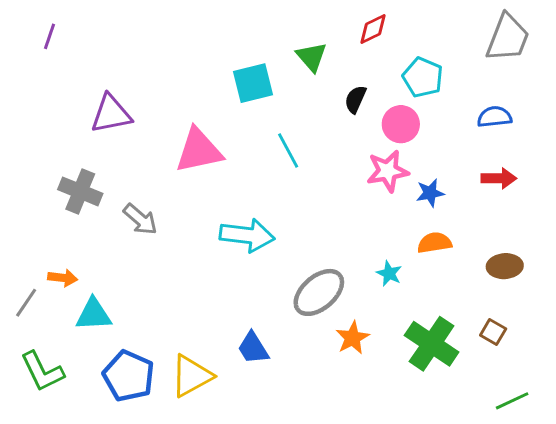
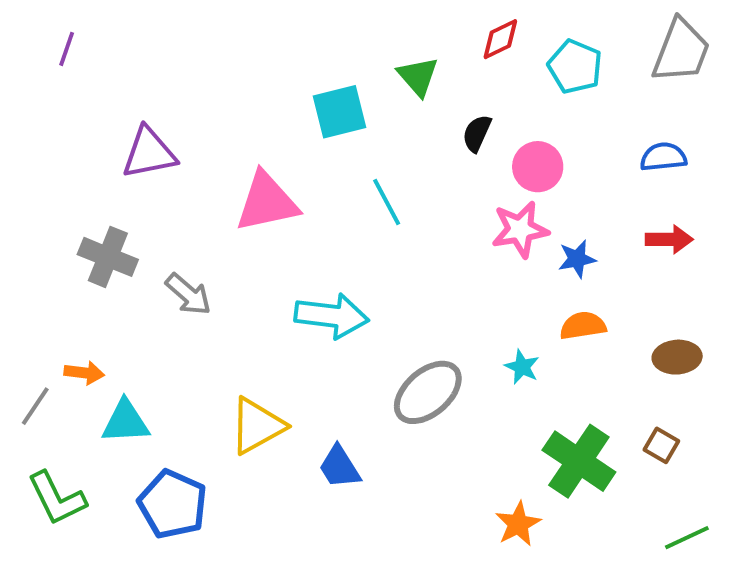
cyan pentagon: (423, 77) -> (575, 67), moved
orange star: (353, 338) -> (518, 524), moved
yellow triangle: (192, 376) -> (257, 426), moved

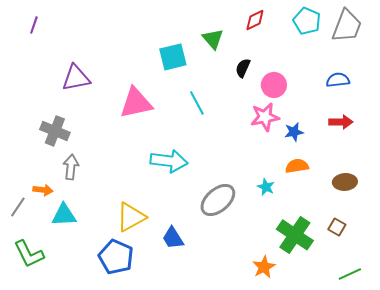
cyan pentagon: (575, 67) -> (307, 21), moved
gray arrow: (188, 294) -> (71, 167), moved, turned -125
blue pentagon: (173, 504) -> (116, 257), moved

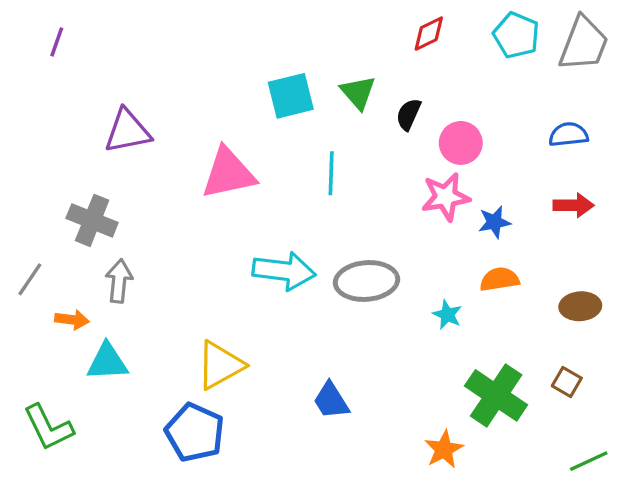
green triangle: (213, 39) -> (358, 92), moved
cyan line: (197, 103) -> (331, 173), turned 30
gray ellipse: (218, 200) -> (366, 281), moved, turned 36
gray line: (18, 207) -> (30, 279), moved
blue trapezoid: (173, 238) -> (331, 401), moved

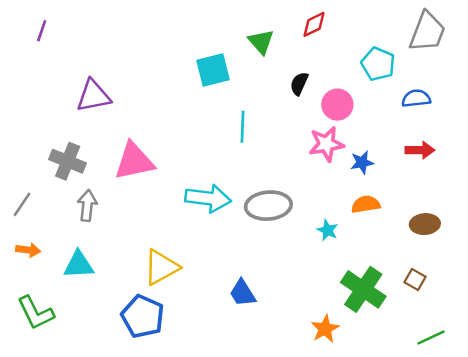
cyan pentagon: (516, 35) -> (378, 64), moved
green triangle: (358, 92) -> (261, 42), moved
pink triangle: (228, 173) -> (134, 161), moved
orange arrow: (72, 320) -> (28, 250), moved

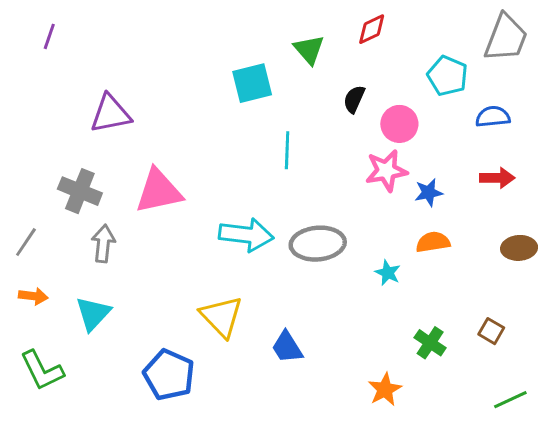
brown ellipse: (425, 224) -> (519, 248), moved
cyan triangle: (79, 265) -> (93, 314), turned -44
yellow triangle: (161, 267) -> (221, 317), moved, turned -45
green cross: (363, 289) -> (430, 343), size x0.6

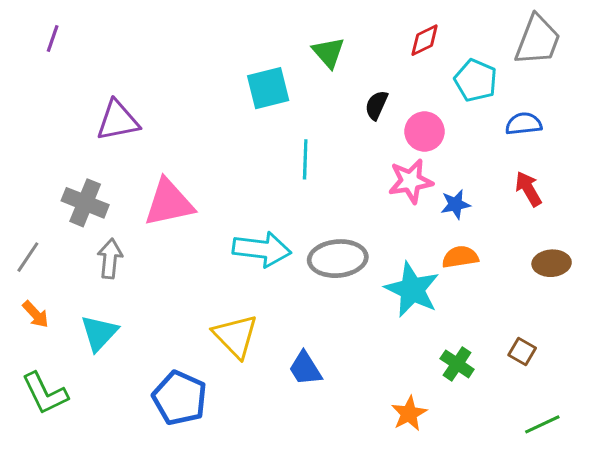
red diamond: (372, 29) -> (425, 40), moved
red arrow: (497, 178) -> (528, 189), turned -120
cyan star: (388, 273) -> (412, 290), size x2.0
orange arrow: (33, 296) -> (36, 314), turned 40

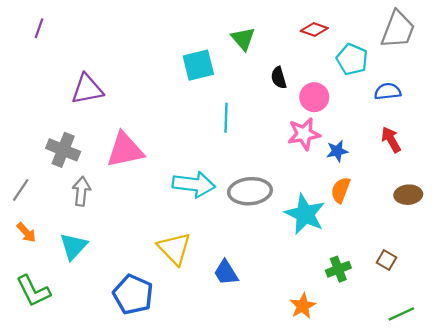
red diamond: (425, 40) -> (314, 30), turned 45
black semicircle: (376, 105) -> (279, 78), turned -40
orange semicircle: (460, 257) -> (341, 190), turned -60
green cross: (457, 364) -> (338, 269), turned 35

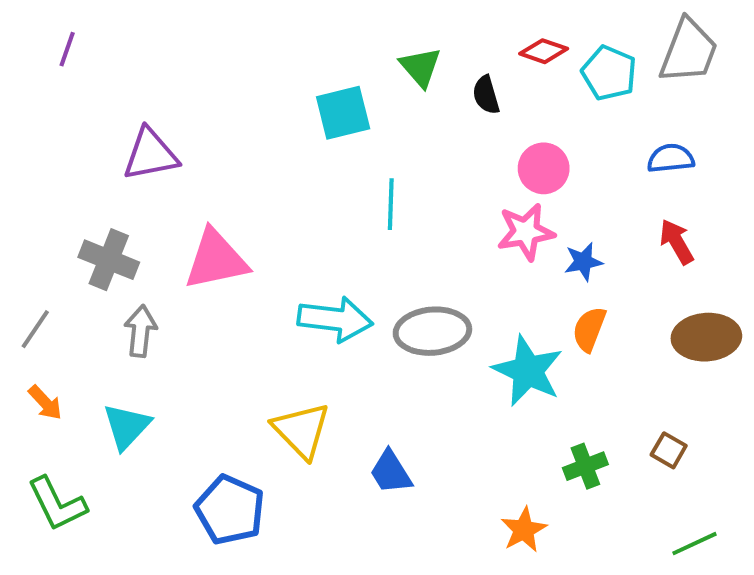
cyan pentagon: (352, 59) -> (609, 73), moved
black semicircle: (279, 78) -> (486, 95), moved
brown ellipse: (408, 195) -> (706, 337), size x1.4

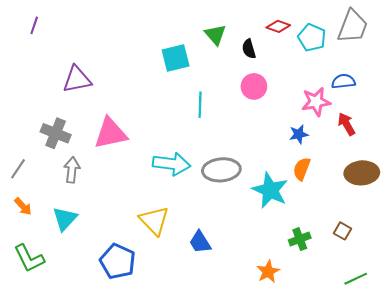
pink circle: (544, 168) -> (254, 86), moved
pink star: (526, 232) -> (316, 102), moved

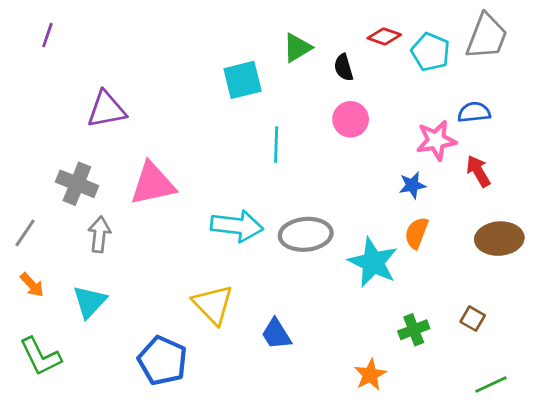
green triangle: (215, 35) -> (297, 48), turned 40

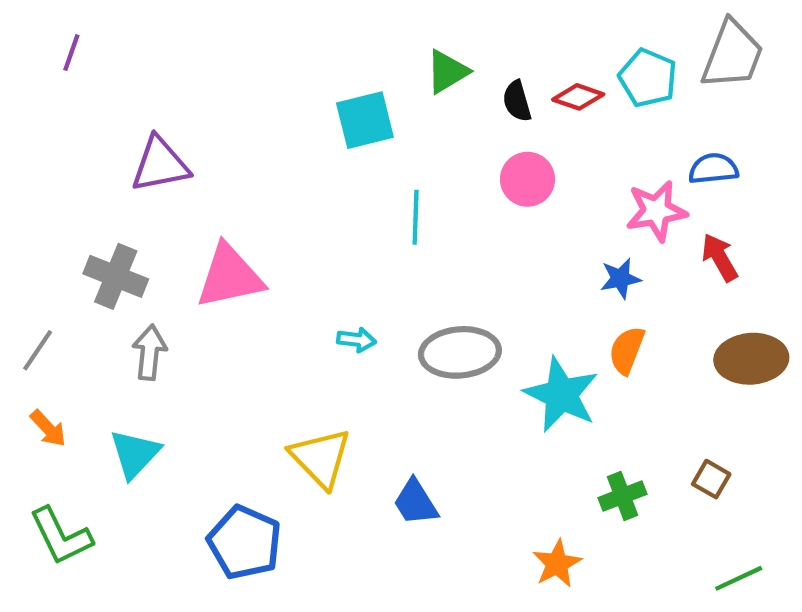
red diamond: (384, 36) -> (578, 97), moved
cyan arrow: (237, 226) -> (356, 340), size x0.5

